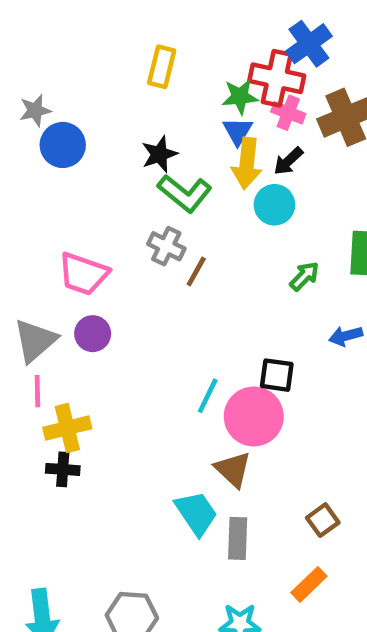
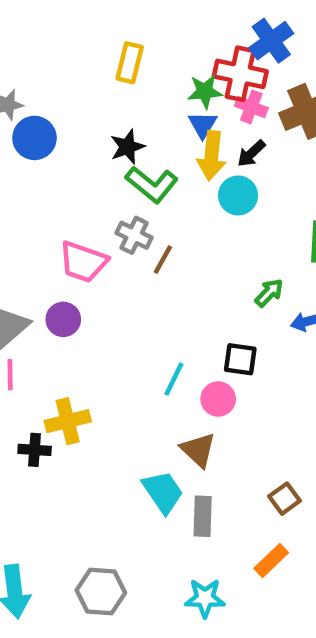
pink trapezoid: (83, 274) -> (83, 262), moved
green arrow: (304, 276) -> (269, 293), moved
pink circle: (254, 416) -> (218, 399), size x0.6
yellow cross: (67, 428) -> (68, 421), moved

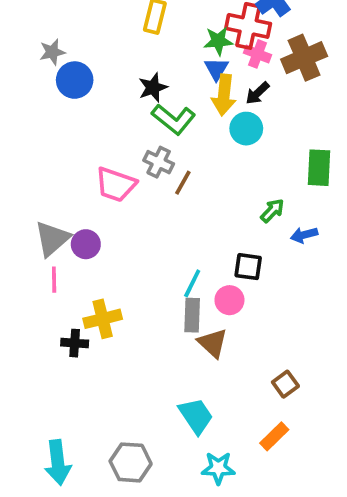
purple circle: (63, 319) -> (86, 244), moved
cyan trapezoid: (163, 492) -> (196, 416), moved
gray rectangle: (203, 516) -> (192, 315), moved

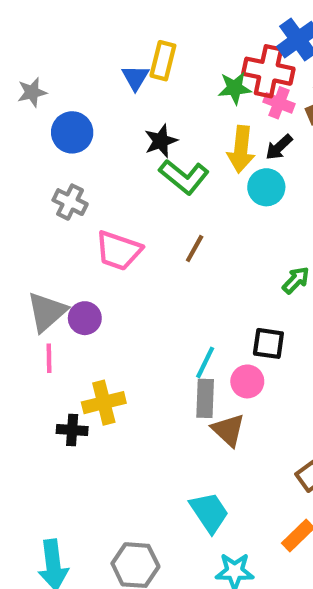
gray star: (52, 52) -> (32, 92), moved
blue triangle: (216, 69) -> (135, 78), moved
gray cross: (159, 162) -> (70, 202), moved

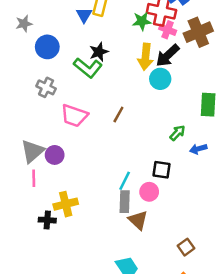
black arrow: (279, 147) -> (168, 56), size x1.5
green L-shape: (184, 177) -> (88, 68), moved

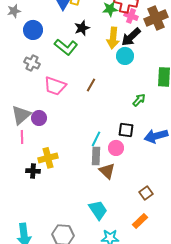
black star: (99, 52) -> (82, 28), moved
blue arrow: (198, 149) -> (156, 136), moved, size x1.6

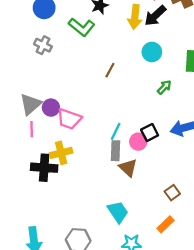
cyan circle: (125, 56) -> (152, 52), moved
pink trapezoid: (55, 86) -> (69, 119), moved
black square: (126, 130) -> (150, 133), moved, turned -35
black cross: (33, 171) -> (44, 168), size x1.6

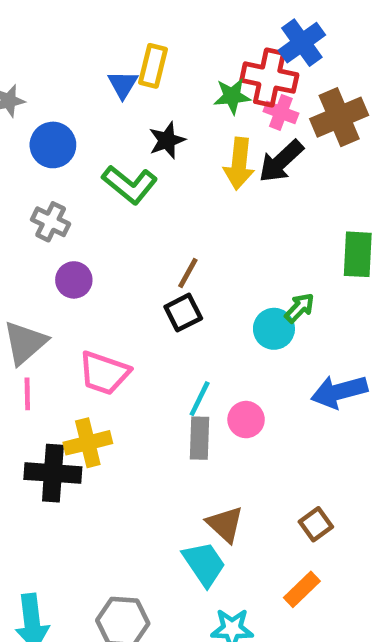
cyan circle: (152, 52) -> (274, 329), moved
purple circle: (51, 108) -> (74, 280), moved
black square: (150, 133) -> (183, 313), moved
brown triangle: (128, 168) -> (225, 524), moved

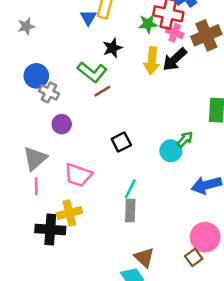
blue circle: (53, 145) -> (36, 76), moved
brown line: (188, 273) -> (102, 91), moved, turned 30
pink circle: (246, 420) -> (205, 237), moved, size x1.5

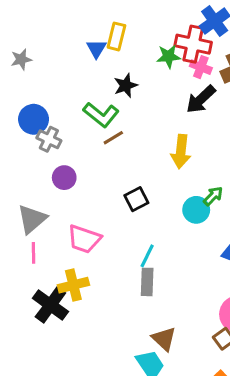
yellow arrow: (152, 61) -> (181, 152), moved
black cross: (50, 230) -> (50, 305), turned 32

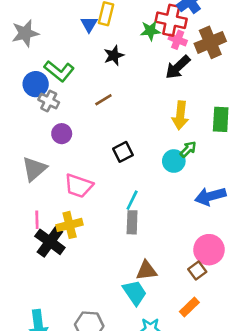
gray star: (21, 59) -> (25, 33), size x1.5
green L-shape: (101, 115) -> (59, 71), moved
yellow arrow: (181, 152) -> (180, 115), moved
pink line: (34, 253) -> (37, 220), moved
brown triangle: (164, 339) -> (146, 271), turned -50

